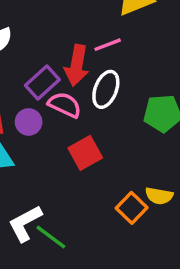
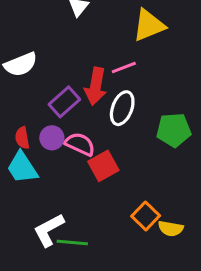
pink semicircle: (65, 105) -> (80, 144), moved
yellow semicircle: (159, 196) -> (171, 228), moved
green line: (51, 237) -> (72, 243), turned -32

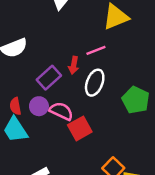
red arrow: (96, 86) -> (74, 65), size x0.6
green pentagon: (174, 130) -> (136, 100), turned 30

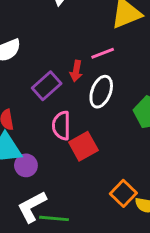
purple circle: (39, 106) -> (26, 165), moved
pink semicircle: (61, 111) -> (61, 126), turned -115

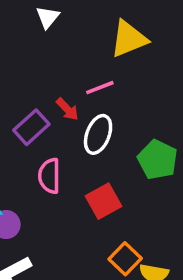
red arrow: (76, 71) -> (67, 109), turned -54
red square: (83, 146) -> (103, 201), moved

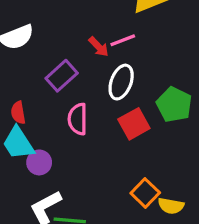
red arrow: (67, 109) -> (99, 47), moved
red square: (103, 201) -> (134, 124), moved

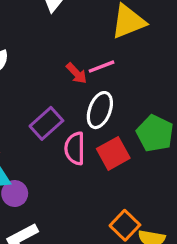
purple rectangle: (62, 76) -> (46, 123), moved
pink semicircle: (78, 119) -> (75, 148), moved

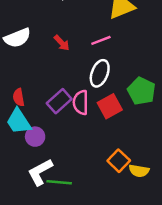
red arrow: (76, 73) -> (62, 43), moved
purple rectangle: (46, 123) -> (59, 101), moved

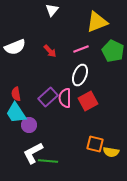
green pentagon: (141, 91) -> (113, 51), moved
orange square: (119, 161) -> (95, 144), turned -30

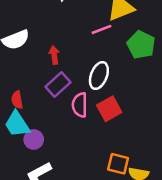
pink line: (81, 49) -> (101, 29), moved
red arrow: (50, 51) -> (54, 55), moved, turned -144
purple rectangle: (48, 97) -> (58, 84), moved

